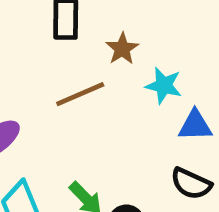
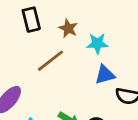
blue triangle: (195, 125) -> (105, 75), moved

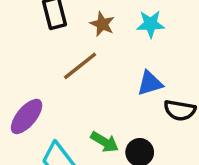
cyan star: (97, 43) -> (151, 24), moved

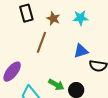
brown line: (80, 66) -> (41, 42), turned -30

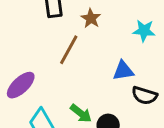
cyan star: (80, 18) -> (144, 31), moved

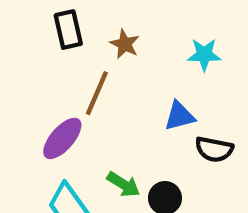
purple ellipse: (21, 85) -> (62, 138), moved

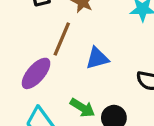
blue triangle: (179, 116) -> (97, 58), moved

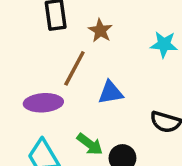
purple ellipse: (36, 73) -> (43, 103), turned 40

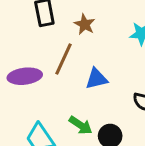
purple ellipse: (43, 103) -> (25, 76), moved

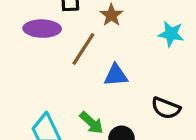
purple ellipse: (25, 76) -> (42, 29), moved

